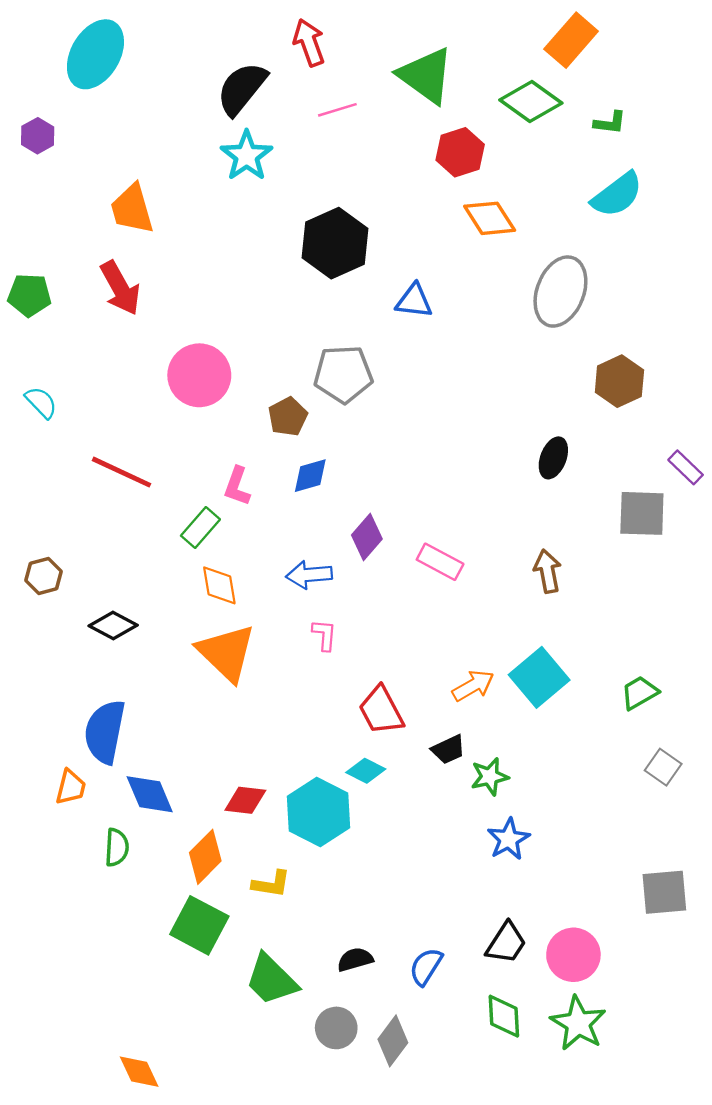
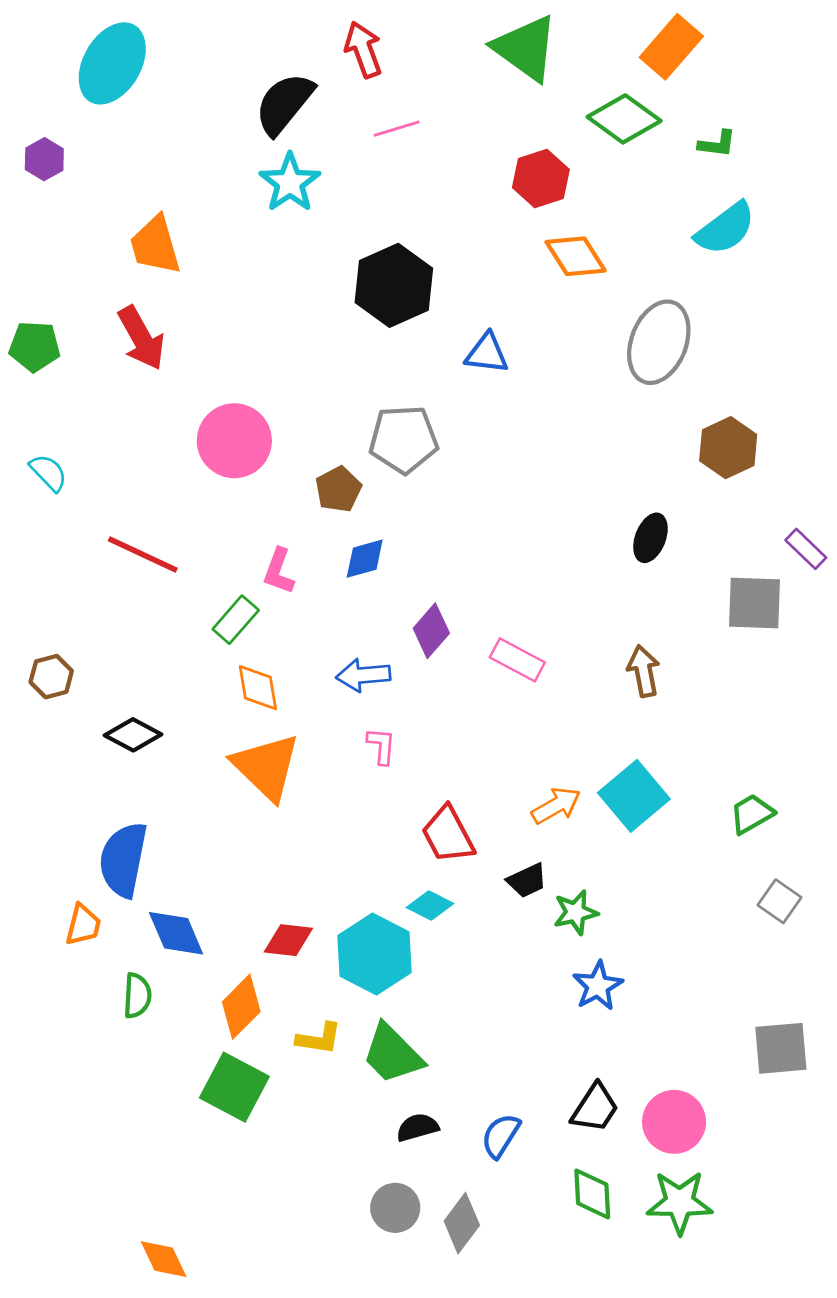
green triangle: (426, 76) -> (526, 48), moved
green trapezoid: (271, 980) -> (392, 1054), moved
green star: (578, 1023) -> (680, 1202), turned -30

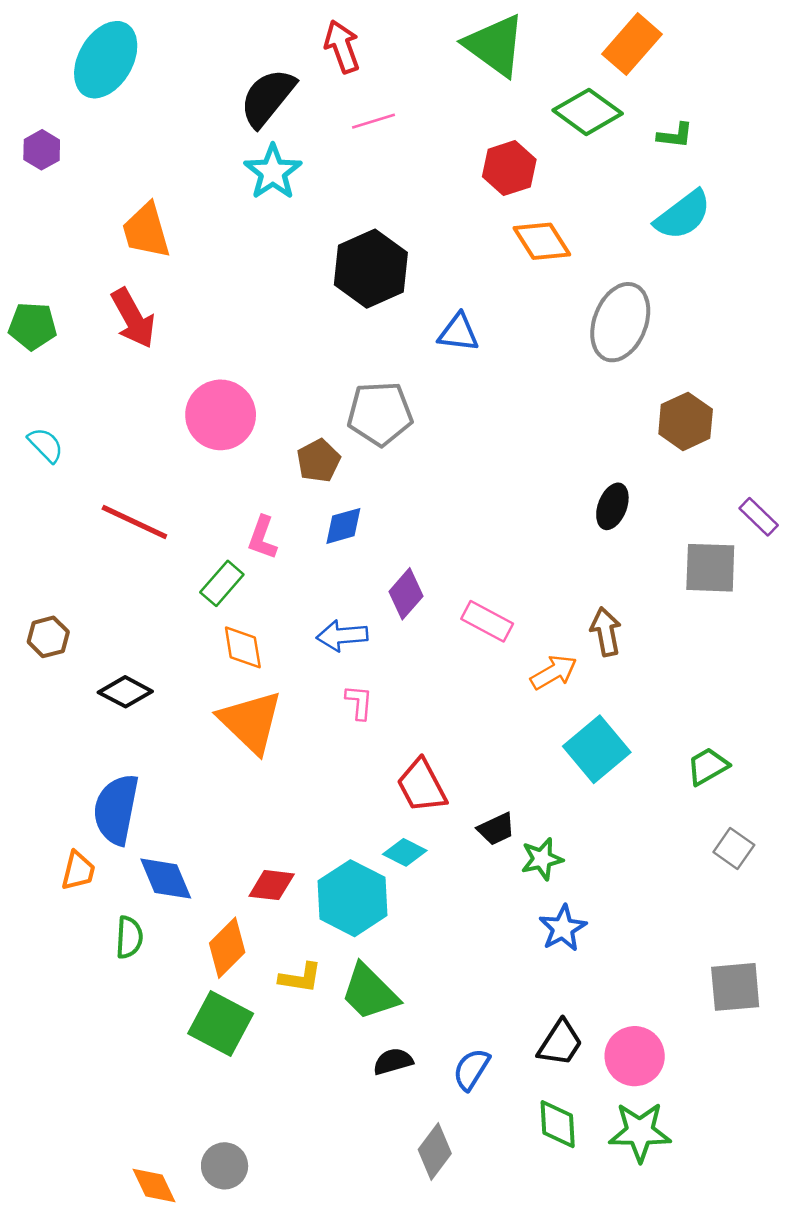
orange arrow: (556, 806) -> (554, 672), moved
gray circle: (395, 1208) -> (225, 1166), moved

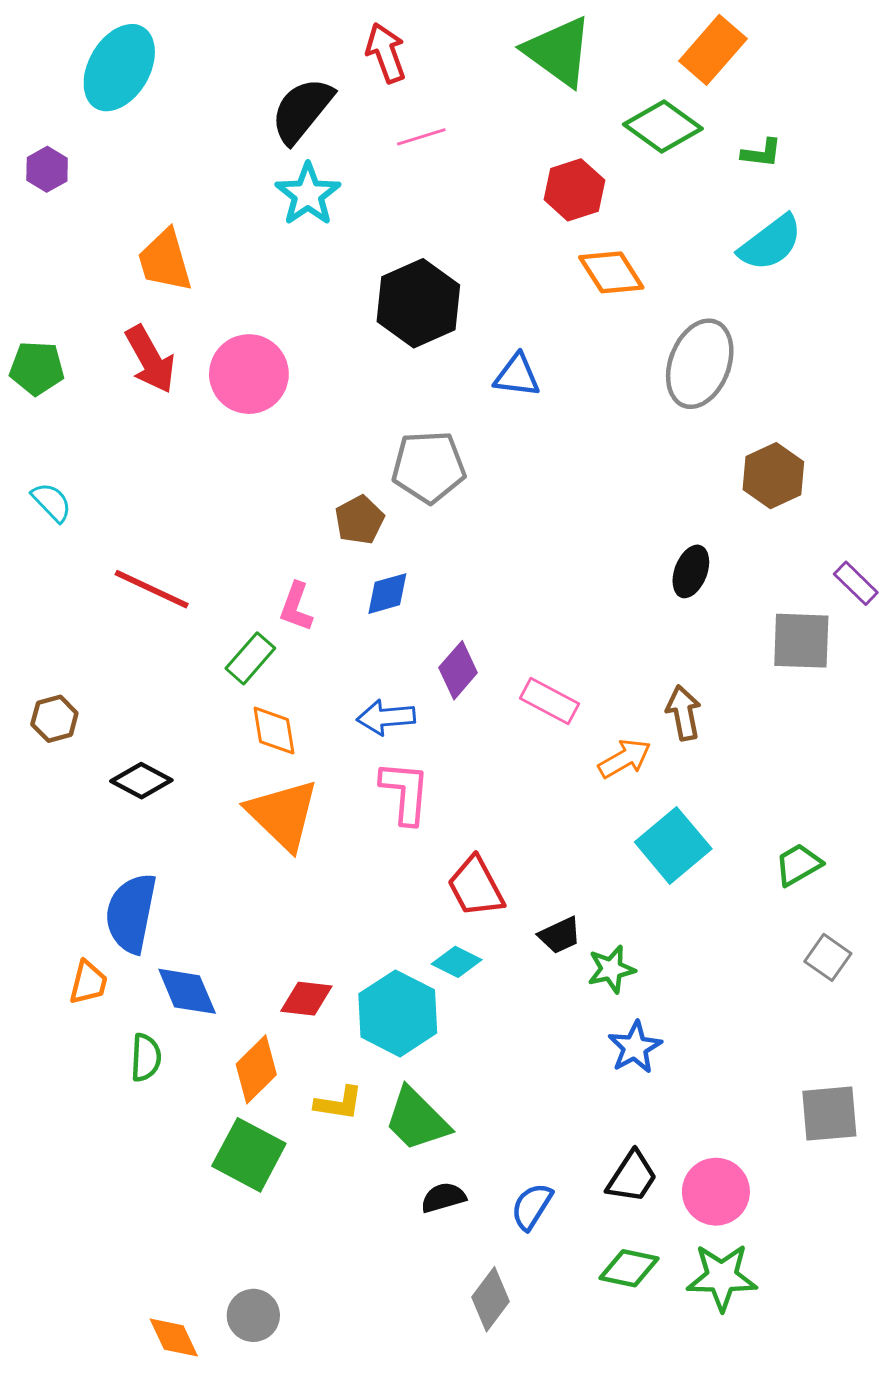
pink circle: (221, 415) -> (249, 374), moved
pink L-shape: (359, 702) -> (405, 792), size x1.6
green diamond: (558, 1124) -> (629, 1268), turned -75

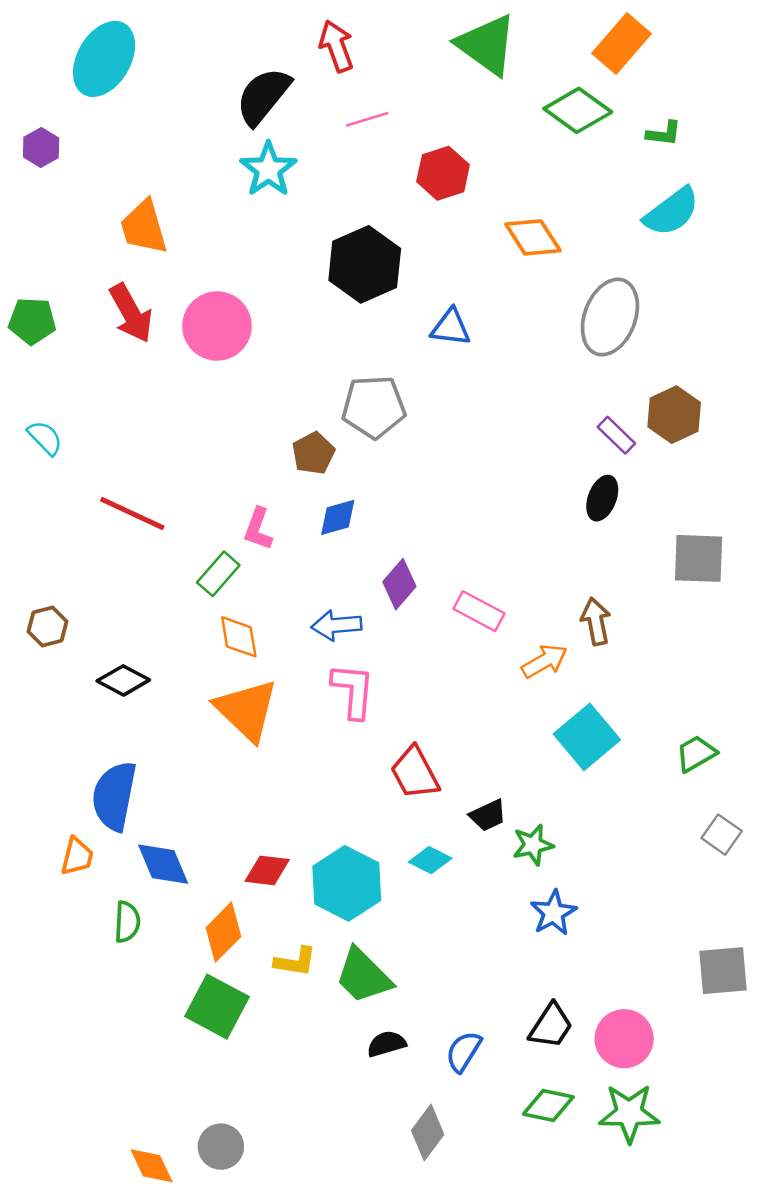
red hexagon: (574, 190) -> (443, 173), moved
purple rectangle: (856, 583) -> (616, 435), moved
cyan diamond: (457, 962) -> (430, 860), moved

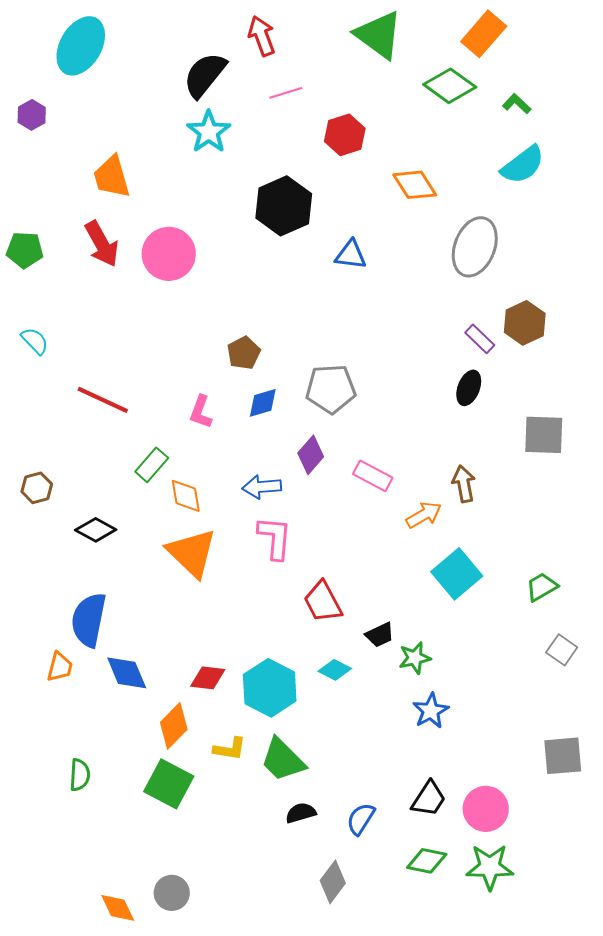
green L-shape: (664, 133) -> (517, 104), turned -144
gray pentagon: (374, 407) -> (331, 389), moved
green rectangle: (218, 574) -> (152, 465), moved
green semicircle: (127, 922) -> (80, 775), moved

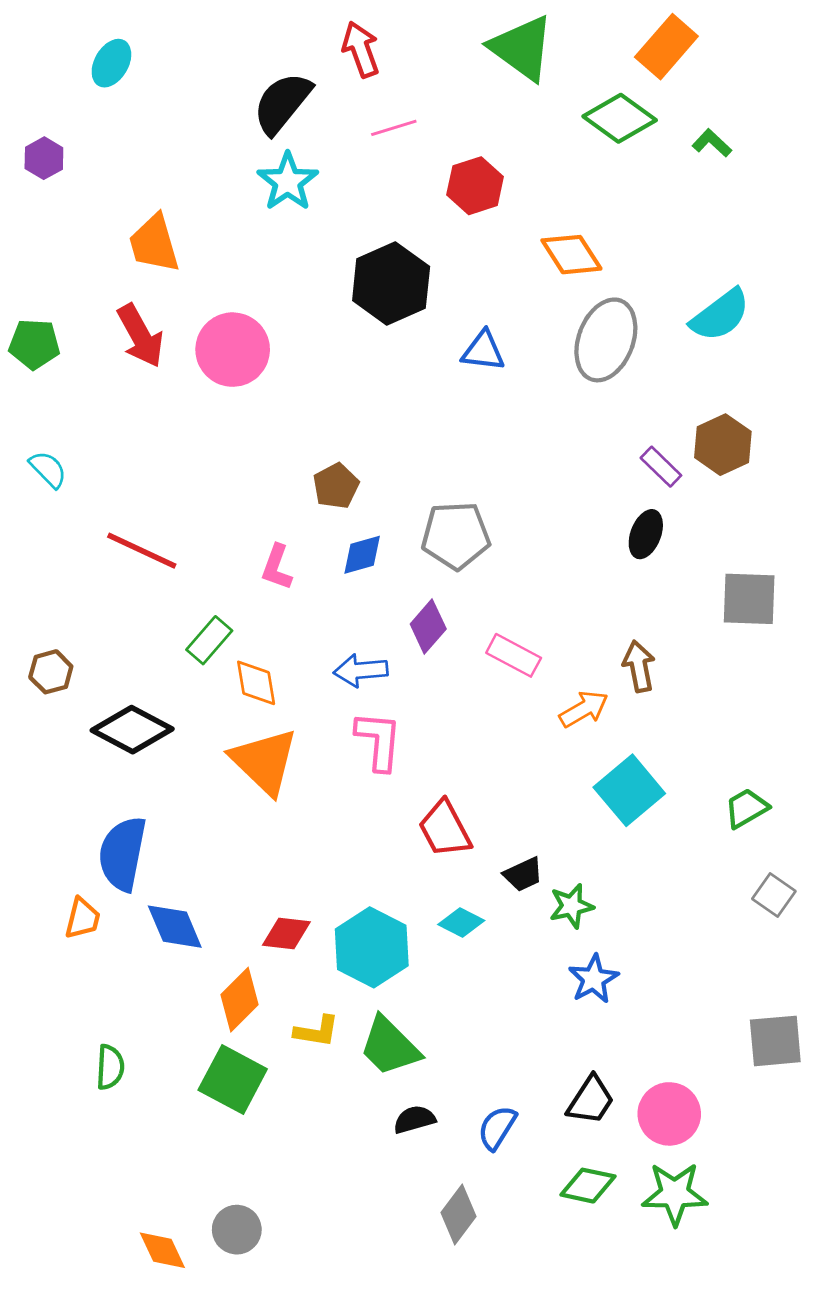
cyan ellipse: (81, 46) -> (111, 63), size x0.6
cyan semicircle: (523, 165) -> (720, 315), moved
gray ellipse: (475, 247) -> (606, 340), moved
black diamond: (96, 530) -> (132, 730), size x1.4

